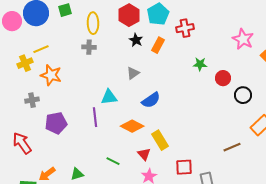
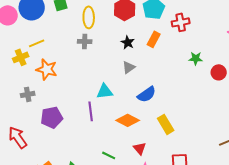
black star: (136, 40) -> (128, 42), moved
yellow rectangle: (160, 140) -> (166, 124), moved

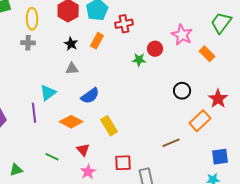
gray triangle: (129, 67) -> (72, 69), turned 32
red circle: (219, 72) -> (155, 49), moved
cyan triangle: (105, 91) -> (48, 93), turned -30

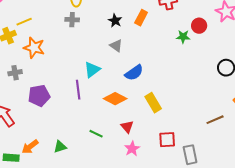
gray triangle: (72, 69) -> (116, 46), turned 40

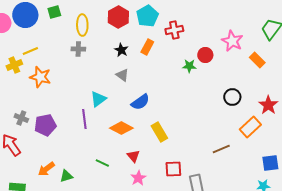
gray cross: (15, 73) -> (21, 118), moved, turned 32
orange arrow: (30, 147) -> (46, 169), moved

